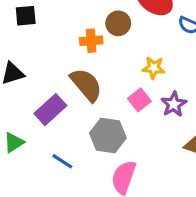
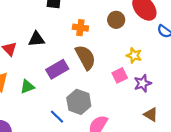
orange cross: (91, 41) -> (80, 28), moved
gray hexagon: (108, 135) -> (79, 102), moved
blue line: (62, 161) -> (57, 117), moved

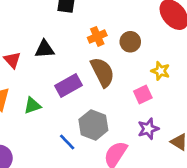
brown circle: (116, 20) -> (130, 42), moved
orange cross: (80, 28) -> (97, 36), turned -32
purple star: (143, 83) -> (148, 129), moved

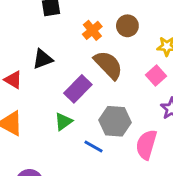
green triangle: (32, 106) -> (63, 121), moved

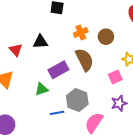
blue line: (93, 146) -> (57, 113), turned -56

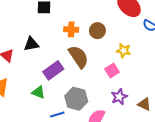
orange cross: (81, 32) -> (71, 29), turned 32
green triangle: (42, 89) -> (38, 92), turned 48

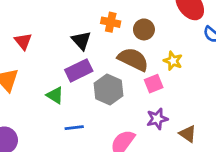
black triangle: (31, 44) -> (81, 41), moved, turned 49
brown semicircle: (78, 57) -> (133, 59), moved, turned -40
gray hexagon: (76, 99) -> (108, 89), moved

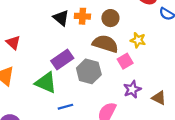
black triangle: (81, 41) -> (61, 18), moved
green triangle: (55, 95) -> (46, 83), size x1.5

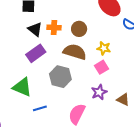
purple rectangle: (62, 59) -> (36, 53), moved
pink square: (125, 61) -> (102, 67), moved

